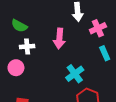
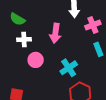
pink circle: (16, 68) -> (36, 60), moved

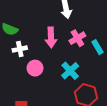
pink cross: (93, 25) -> (77, 38), moved

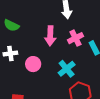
white cross: (20, 49) -> (10, 54), moved

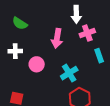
pink cross: (75, 38) -> (87, 33), moved

